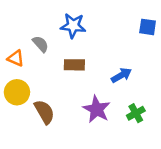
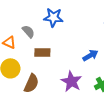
brown rectangle: (74, 65) -> (42, 52), moved
brown semicircle: (44, 112) -> (31, 83), turned 54

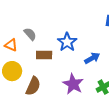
blue star: (53, 17) -> (67, 42), moved, turned 30

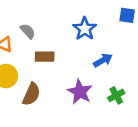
blue star: (67, 42) -> (85, 29), moved

